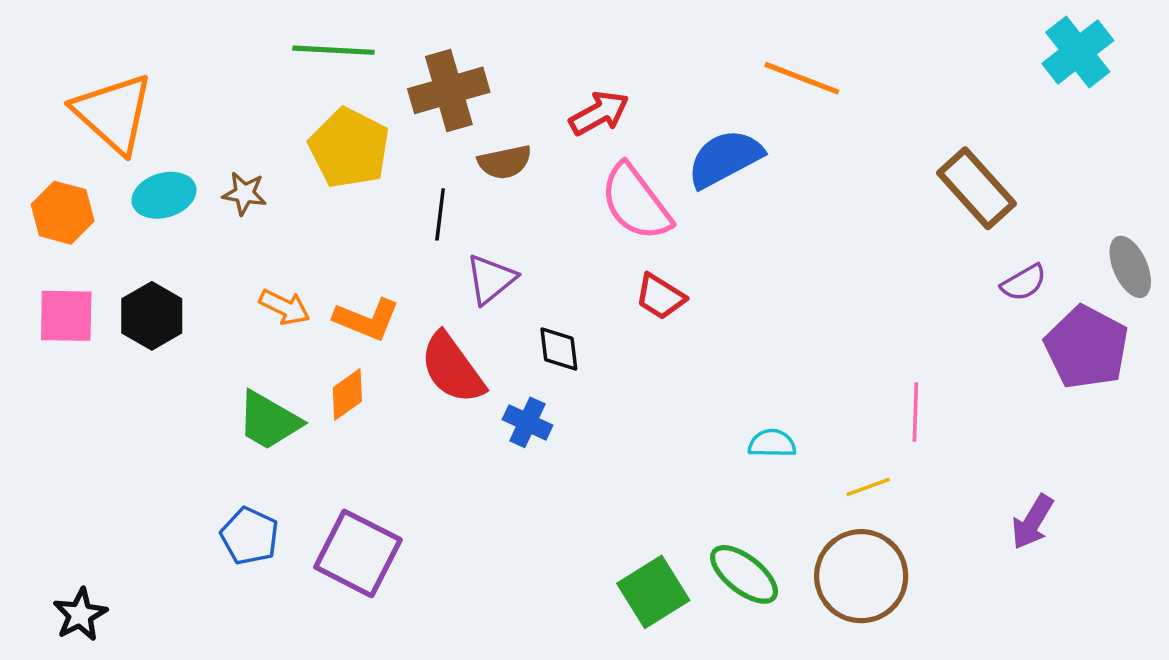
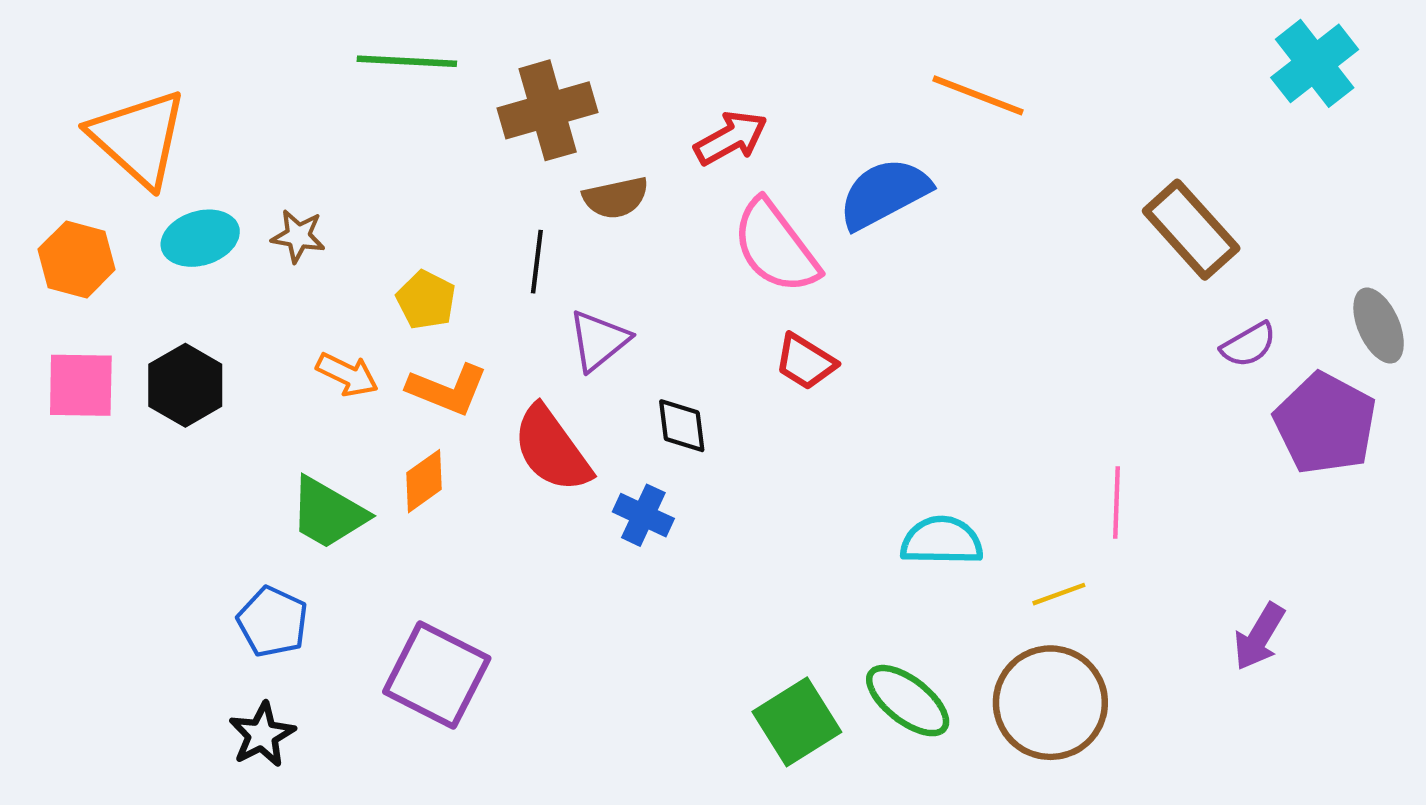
yellow pentagon: (349, 148) -> (426, 300), moved, size x0.6
cyan semicircle: (772, 443) -> (942, 541), size x1.4
blue pentagon: (250, 536) -> (273, 622), moved
black star: (80, 615) -> (262, 735), moved

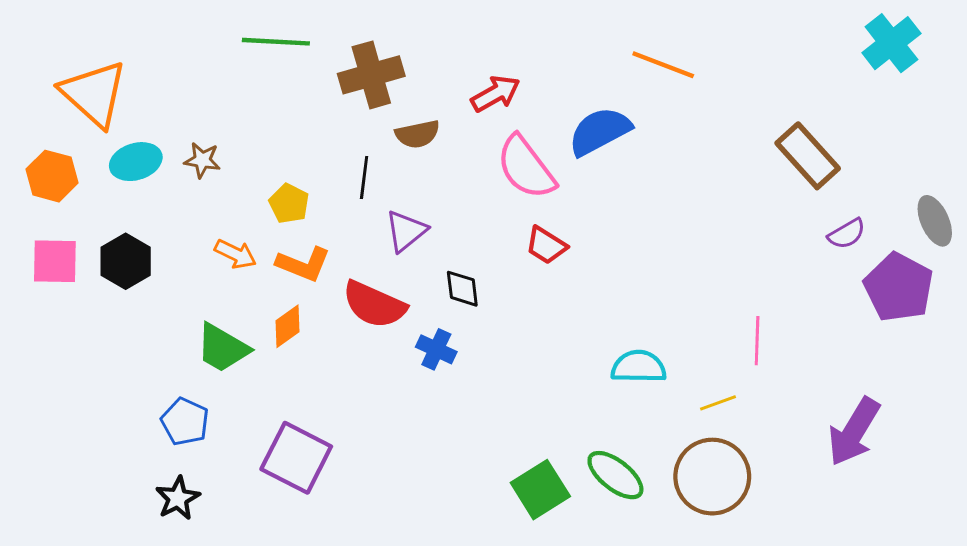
red semicircle: (552, 449) -> (374, 305), turned -30
purple arrow: (1259, 637) -> (854, 432), size x1.5

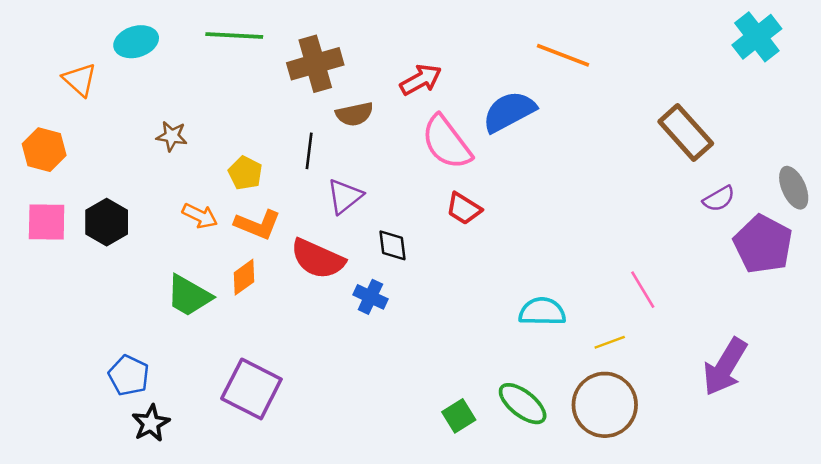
orange triangle: (94, 94) -> (80, 80), size x0.6
cyan ellipse: (136, 162) -> (136, 42), moved
pink line: (757, 341) -> (643, 290), turned -33
blue pentagon: (185, 422) -> (129, 375), moved
green square: (540, 490) -> (459, 416), size x0.7

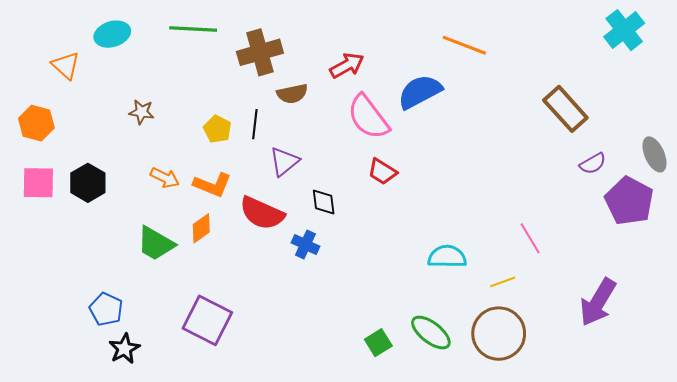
yellow pentagon: (245, 173) -> (217, 129), moved

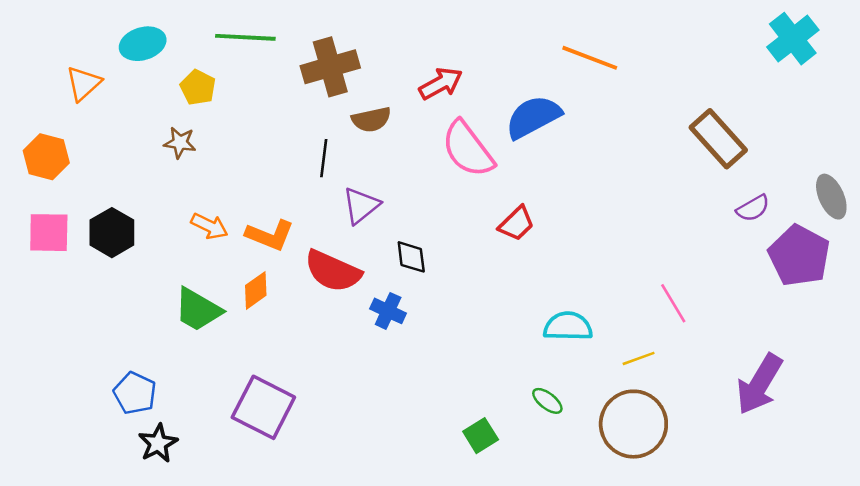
orange triangle: (66, 65) -> (84, 84), turned 36
yellow pentagon: (217, 129) -> (198, 87), moved
red trapezoid: (382, 172) -> (517, 224), moved, turned -76
green ellipse: (431, 333) -> (547, 401), moved, size x0.6

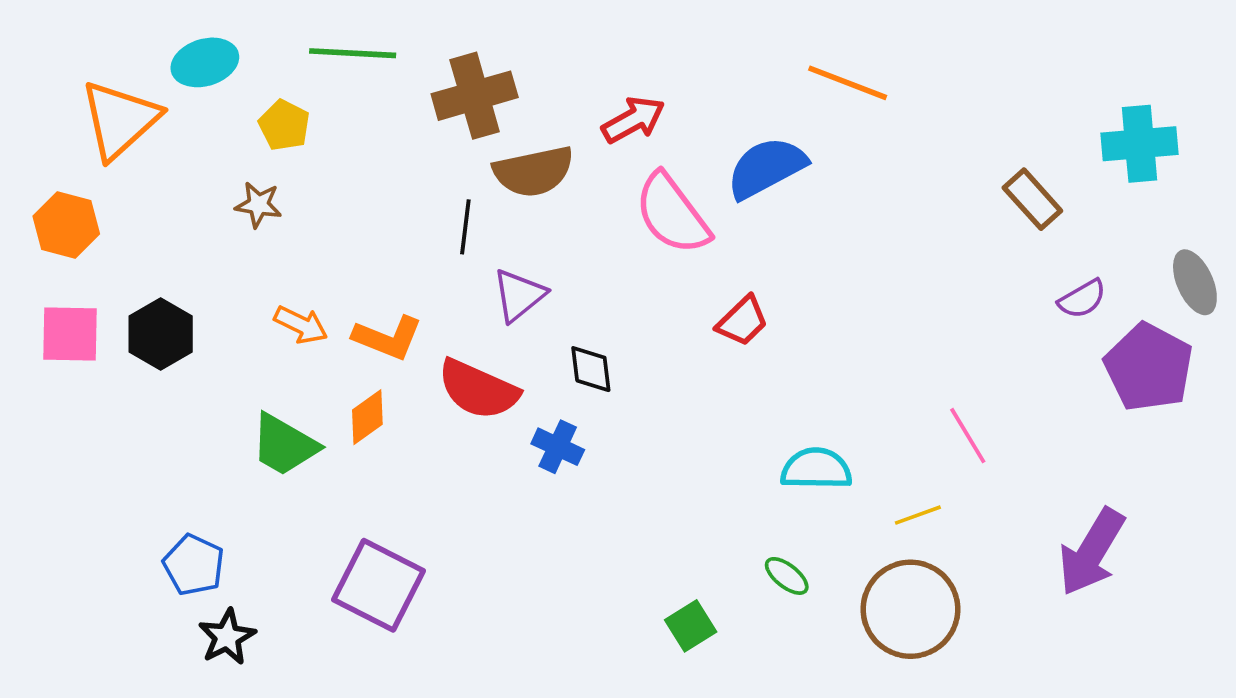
cyan cross: (793, 39) -> (1140, 144), moved, turned 33
orange triangle: (84, 84) -> (120, 120), size x1.6
brown semicircle: (371, 119) -> (534, 171), size x1.4
brown rectangle: (718, 139) -> (1032, 199), size x0.7

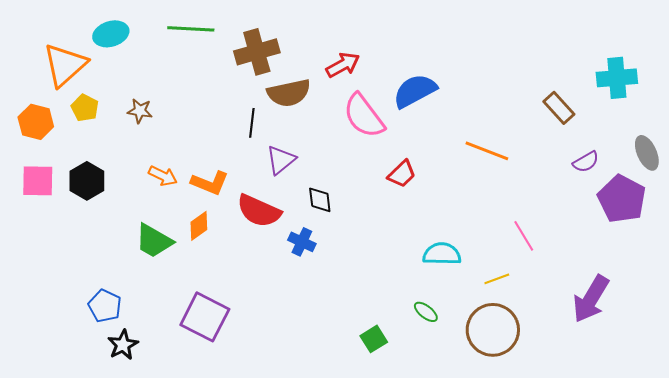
orange line: (848, 83) -> (487, 151), moved
yellow pentagon: (284, 125) -> (85, 108), moved

